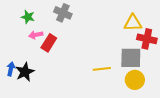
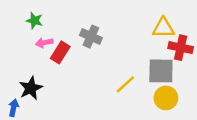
gray cross: (63, 13) -> (91, 37), moved
blue arrow: (11, 69) -> (14, 108), moved
yellow line: (102, 69) -> (125, 84), turned -36

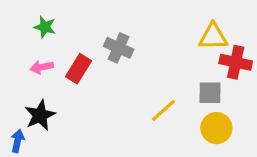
pink arrow: (44, 43) -> (42, 67), moved
gray square: (161, 71) -> (210, 93), size x0.7

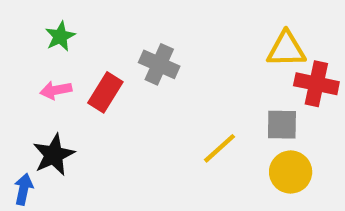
green star: (45, 27) -> (60, 36), turned 30

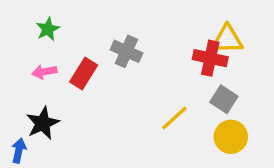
red cross: (316, 84) -> (210, 58), moved
gray square: (282, 125) -> (224, 99), turned 32

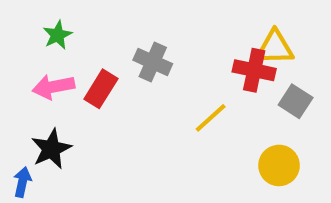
pink arrow: (44, 72) -> (53, 87), size x1.4
gray square: (224, 99) -> (296, 101), moved
yellow line: (174, 118) -> (211, 118), moved

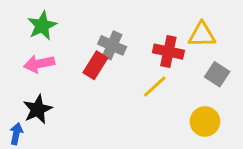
green star: (58, 35) -> (42, 26), size x1.4
red cross: (254, 70) -> (168, 52), moved
red rectangle: (101, 89) -> (95, 65), moved

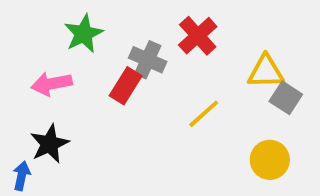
green star: (42, 26) -> (84, 34), moved
yellow triangle: (202, 35) -> (266, 72), moved
red cross: (168, 52) -> (198, 36), moved, turned 36

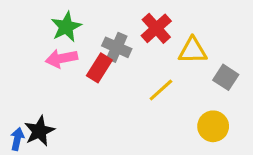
yellow triangle: (266, 72) -> (193, 50), moved
pink arrow: (52, 84) -> (61, 58), moved
black star: (50, 144) -> (39, 131), moved

